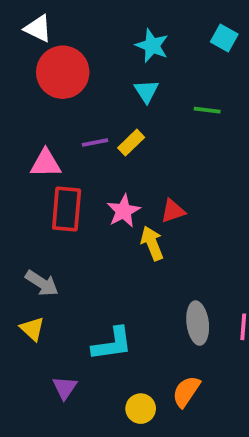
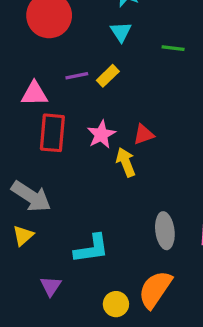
gray arrow: (42, 283) -> (31, 196), size x1.4
yellow triangle: (32, 329) -> (23, 236), turned 35
orange semicircle: (186, 391) -> (155, 289), size x1.4

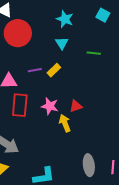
pink star: (101, 134) -> (50, 106), turned -30

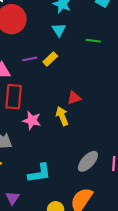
pink star: (50, 106) -> (32, 120), moved
gray ellipse: (89, 165) -> (88, 161), turned 50

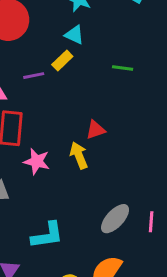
cyan triangle: (59, 30) -> (74, 35), turned -32
green line: (93, 41) -> (123, 68), moved
yellow rectangle: (50, 59) -> (62, 60), moved

